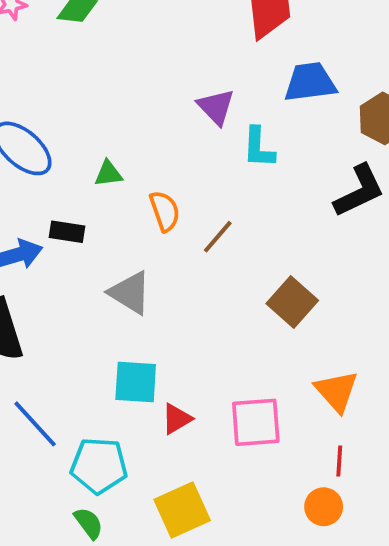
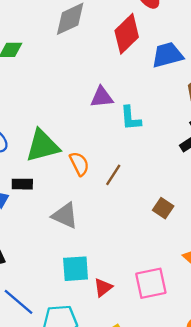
blue trapezoid: (310, 82) -> (167, 55), moved
purple triangle: (216, 107) -> (102, 97), turned -45
green triangle: (108, 174) -> (42, 146), size x2.0
brown square: (292, 302) -> (163, 208), size x0.7

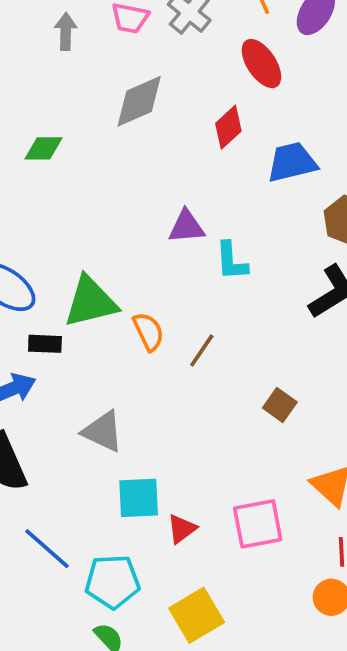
red diamond: (127, 34) -> (228, 127), size x0.7
black rectangle: (22, 184) -> (45, 344), moved
gray triangle: (65, 216) -> (103, 431), moved

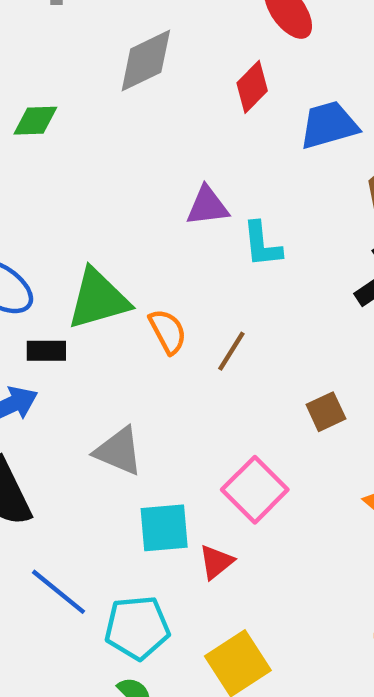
brown square: (280, 405) -> (326, 412), turned 32
pink square: (258, 524) -> (255, 490), moved, turned -32

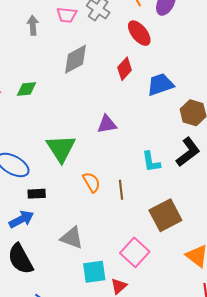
cyan L-shape: (262, 244) -> (151, 162), moved
green triangle: (98, 299) -> (61, 148), moved, turned -44
brown line: (231, 351) -> (121, 190), turned -36
brown square: (326, 412) -> (165, 215), size x1.8

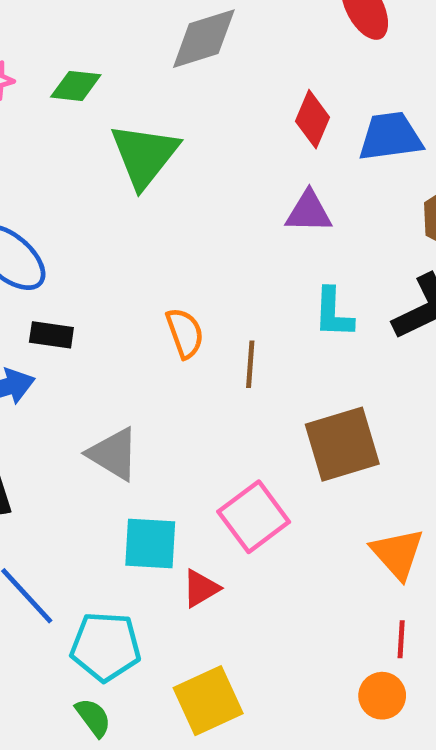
red diamond: (125, 69) -> (312, 119), moved, turned -30
purple triangle: (107, 124) -> (309, 212), moved
green triangle: (61, 148) -> (144, 155), moved

